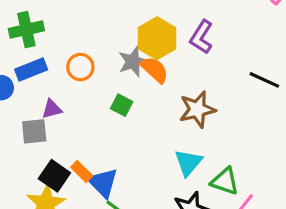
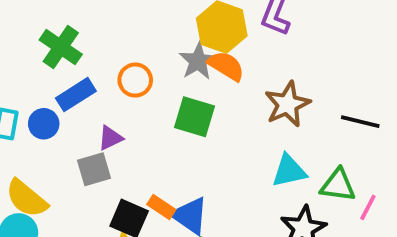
green cross: (26, 30) -> (61, 47), turned -32
black line: (264, 80) -> (360, 122), moved
green square: (122, 105) -> (194, 117), size x1.5
cyan triangle: (188, 163) -> (289, 171), turned 48

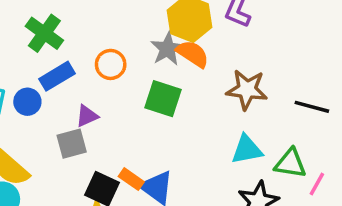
brown star: (287, 104) -> (247, 90), turned 30

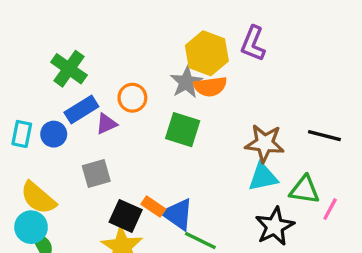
orange semicircle: (193, 54) -> (210, 87), turned 140
brown star: (247, 90) -> (265, 143), moved
purple triangle: (87, 116) -> (106, 124), moved

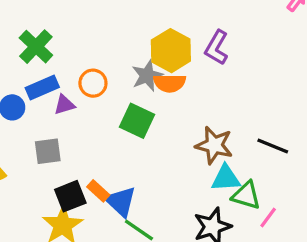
cyan triangle: (263, 177) -> (226, 178), moved
black square: (126, 216) -> (70, 196), turned 36

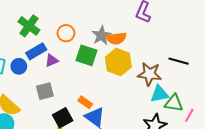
yellow hexagon: (171, 51) -> (118, 62), moved
orange circle: (93, 83) -> (66, 33), moved
green square: (137, 121) -> (87, 55), moved
black line: (273, 146) -> (179, 61), moved
orange rectangle: (98, 191) -> (85, 102), moved

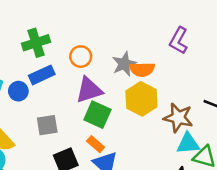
green cross: (29, 26) -> (36, 43), turned 30
green square: (87, 55) -> (97, 115), moved
purple triangle: (52, 60) -> (89, 90), moved, size x1.6

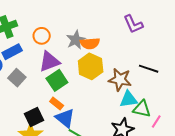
purple L-shape: (179, 41) -> (133, 24), moved, turned -50
green square: (97, 115) -> (57, 80), turned 35
gray square: (47, 125) -> (17, 78), moved, turned -36

